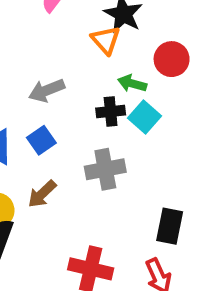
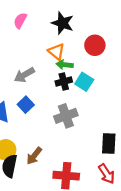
orange triangle: (106, 40) -> (56, 52), moved
green arrow: (132, 83) -> (65, 65), moved
brown arrow: (42, 194) -> (34, 156), moved

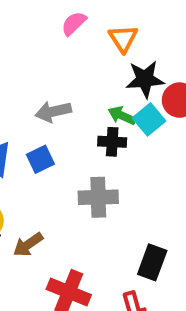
black star: (62, 23) -> (145, 79), moved, turned 30
orange triangle: (56, 52) -> (123, 38), moved
cyan square: (84, 82) -> (149, 119), moved

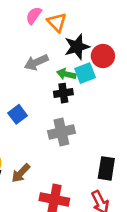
pink semicircle: (74, 23) -> (34, 16), moved
gray arrow: (53, 112) -> (36, 62), moved
cyan square: (149, 119) -> (85, 73), turned 30

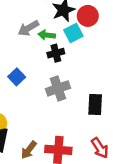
green arrow: (66, 74) -> (47, 35), moved
black rectangle: (106, 168) -> (95, 104), moved
brown arrow: (21, 173) -> (29, 150), moved

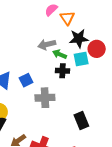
gray cross: (58, 88) -> (45, 98), moved
black rectangle: (95, 104) -> (81, 121), turned -42

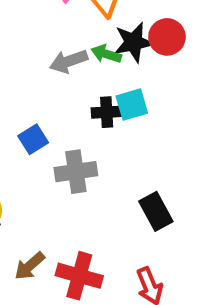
red circle: (97, 49) -> (167, 37), moved
green arrow: (60, 54) -> (106, 54), moved
cyan square: (81, 59) -> (132, 105), moved

